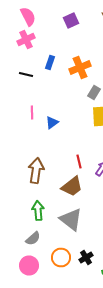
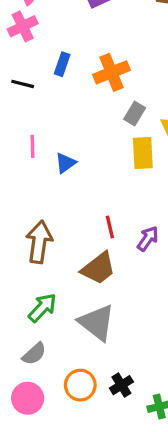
green arrow: (38, 210) -> (42, 308), turned 48

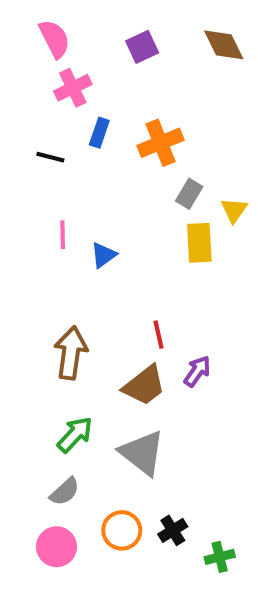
pink cross: (23, 26) -> (73, 88), moved
purple arrow: (148, 239) -> (197, 371), moved

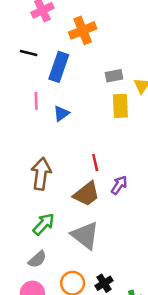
blue rectangle: (99, 133) -> (59, 67), moved, size x1.6
orange cross: (161, 143) -> (83, 30), moved
gray rectangle: (189, 194) -> (114, 76), turned 48

